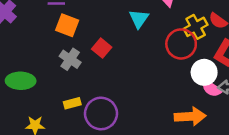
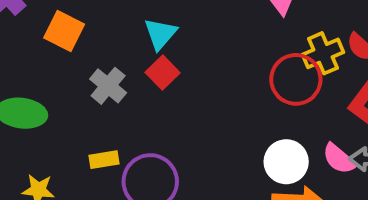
cyan triangle: (139, 19) -> (160, 34), moved
orange square: (67, 25) -> (64, 31), moved
white circle: (204, 72) -> (286, 162), moved

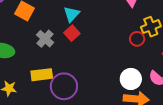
red circle: (296, 79) -> (137, 39), size x0.6
yellow rectangle: (104, 160) -> (42, 75), size x1.5

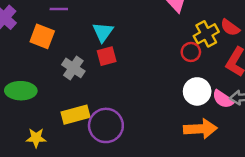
red square: (72, 33) -> (107, 56), turned 35
white circle: (131, 79) -> (197, 91), moved

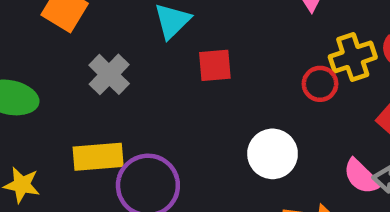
red square: (107, 56) -> (215, 65), moved
white circle: (197, 91) -> (273, 154), moved

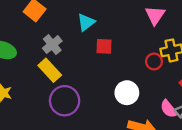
yellow rectangle: (98, 157) -> (50, 70), moved, turned 45

